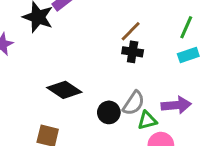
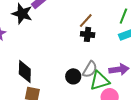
black diamond: (64, 90) -> (25, 72), moved, turned 60
green triangle: (147, 120) -> (100, 81), size x1.5

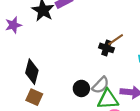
brown line: (86, 21) -> (116, 40), moved

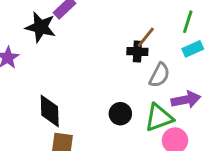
gray semicircle: (100, 85) -> (159, 75), moved

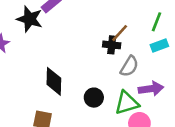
black diamond: (50, 111) -> (54, 81), moved

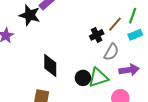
brown line: (120, 33) -> (115, 24), moved
black cross: (112, 45) -> (97, 35), turned -32
green triangle: (127, 103) -> (98, 78), moved

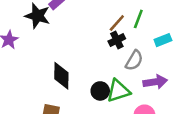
green line: (133, 16) -> (138, 19), moved
brown line: (115, 24) -> (117, 23), moved

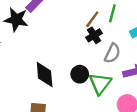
black circle: (100, 91) -> (80, 74), moved
green triangle: (118, 91) -> (100, 84), turned -30

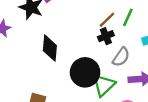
black diamond: (45, 74) -> (50, 48), moved
black circle: (80, 74) -> (85, 72), size x1.6

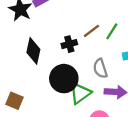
black cross: (106, 36) -> (69, 44), moved
gray semicircle: (121, 57) -> (100, 68), turned 120

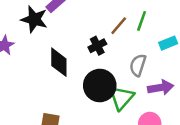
gray semicircle: (100, 68) -> (138, 65), turned 48

